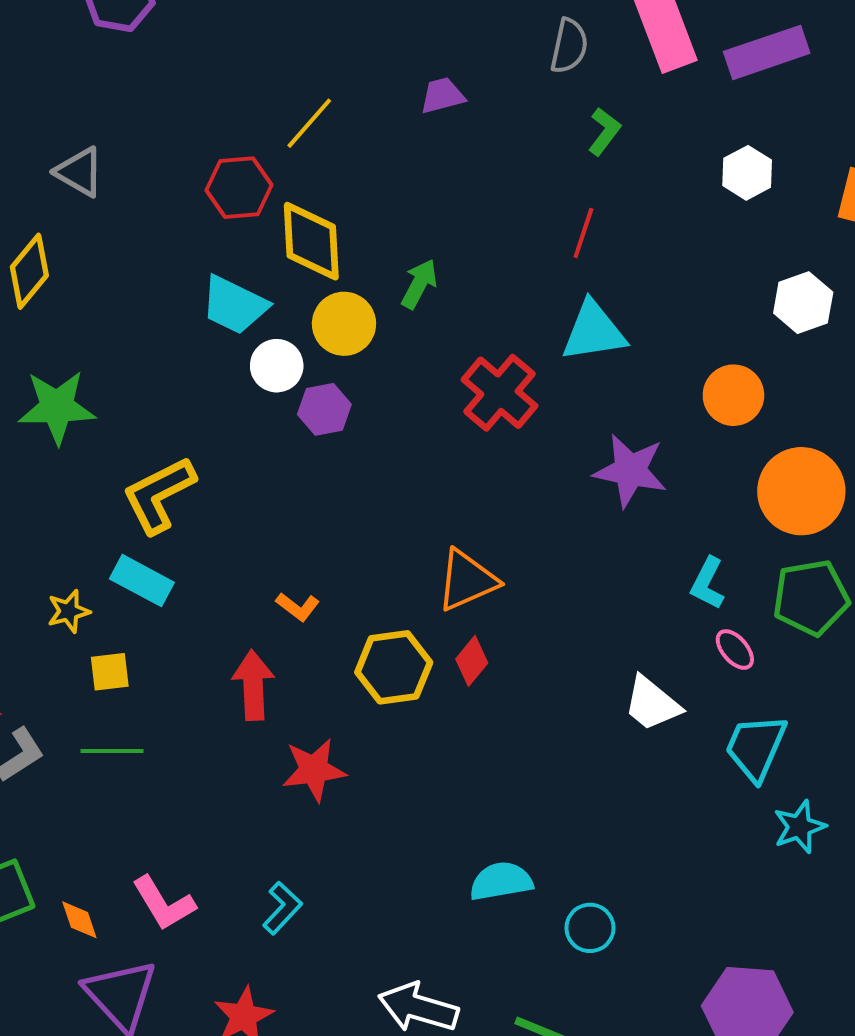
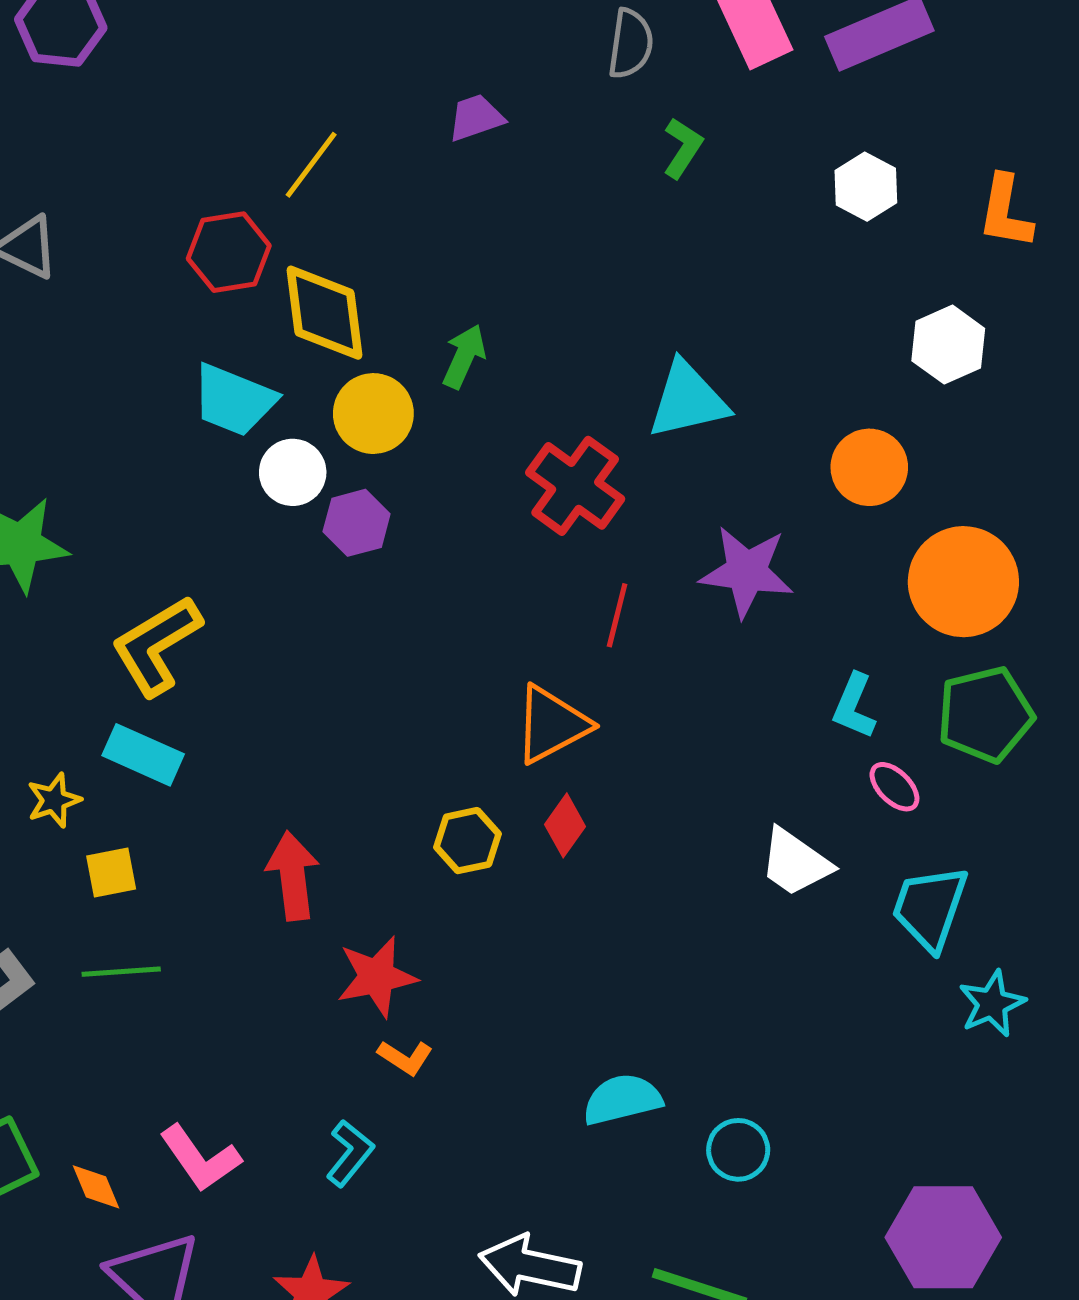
red line: (583, 233) -> (617, 615), moved
orange L-shape: (298, 607) -> (405, 1057), moved
yellow hexagon: (394, 667) -> (467, 841), size x0.7

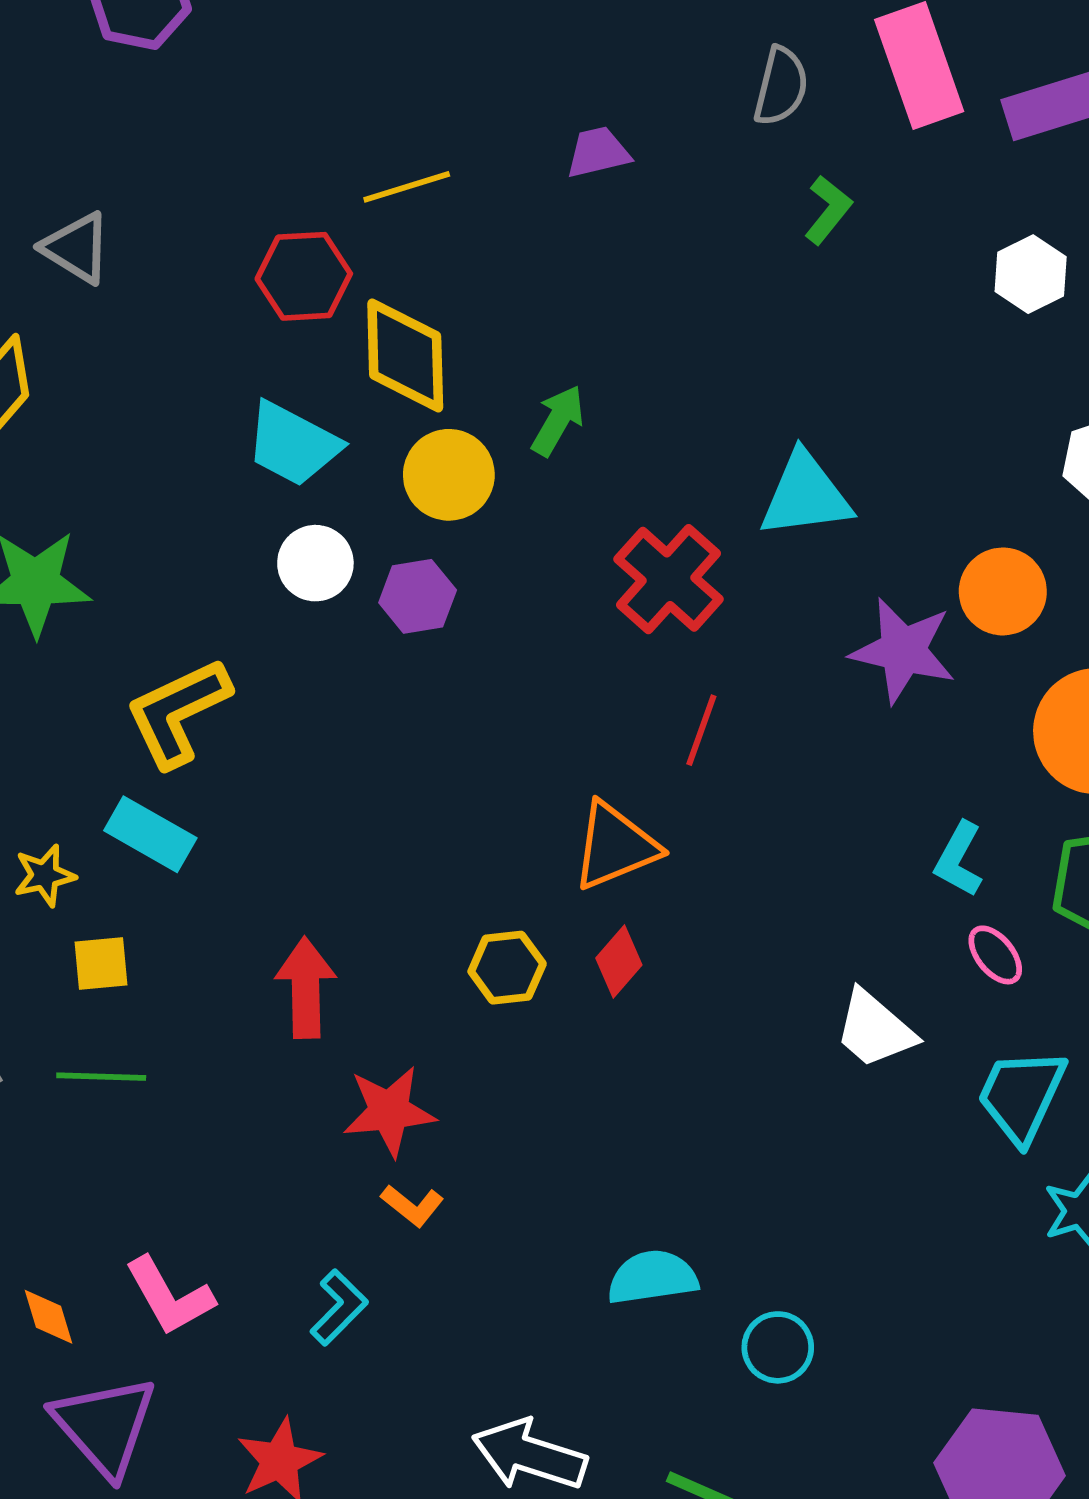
yellow line: (311, 165) -> (407, 187), turned 30
white circle: (293, 472) -> (315, 563), moved
purple star: (747, 572) -> (903, 651), moved

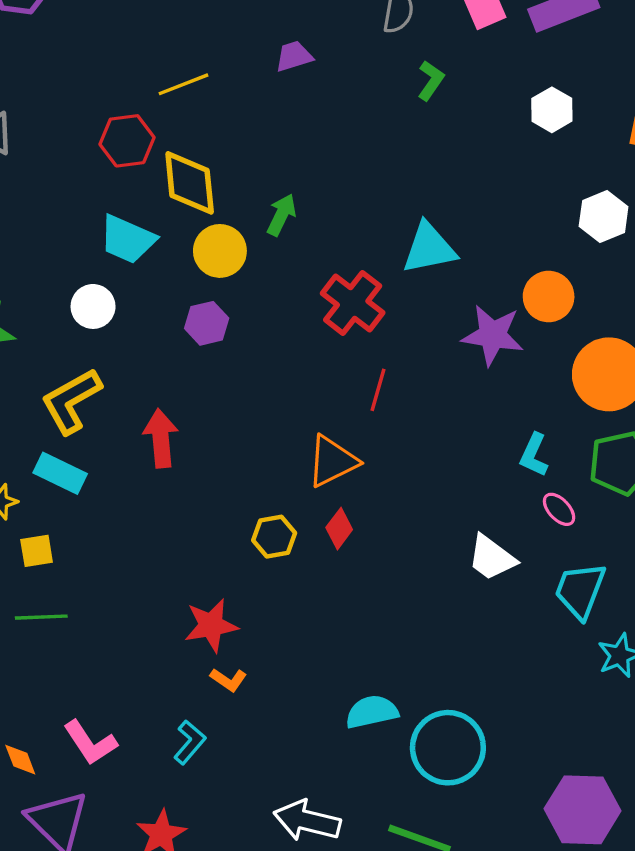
white circle: (315, 563) -> (93, 306), moved
red arrow: (306, 988) -> (161, 438), moved
cyan circle: (778, 1347) -> (448, 748), size x1.8

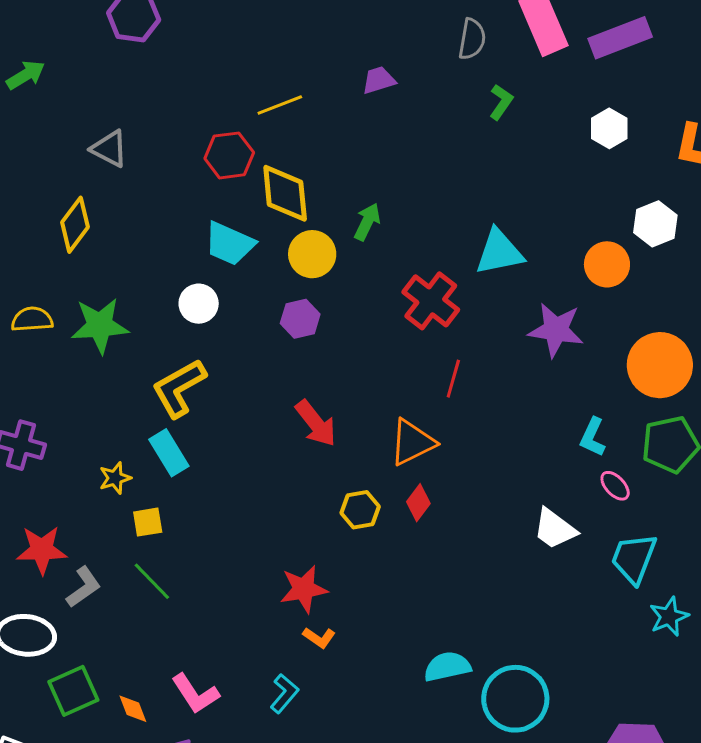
orange circle: (549, 297) -> (607, 264), moved
red arrow: (161, 438) -> (316, 423), moved, turned 147
cyan rectangle: (60, 473) -> (169, 453), turned 33
green line: (41, 617) -> (152, 581), turned 48

